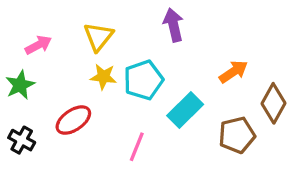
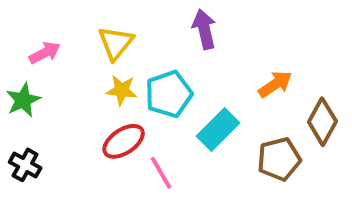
red ellipse: (73, 120) -> (124, 141), moved
pink line: (137, 147) -> (161, 173), turned -52

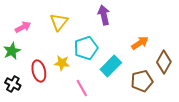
yellow star: (122, 90) -> (62, 63), moved
red ellipse: (124, 141) -> (39, 71), moved, turned -70

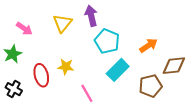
purple arrow: (104, 15) -> (91, 16), moved
pink arrow: (23, 27) -> (24, 29), turned 63
cyan pentagon: (86, 48) -> (107, 41), moved, turned -30
brown diamond: (164, 62) -> (174, 66), turned 55

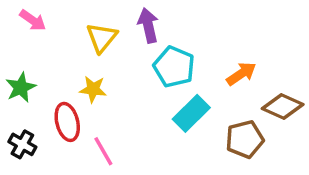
pink arrow: (24, 29) -> (33, 20), moved
brown diamond: (174, 66) -> (283, 106), turned 30
yellow star: (66, 67) -> (93, 89), moved
pink line: (87, 93) -> (103, 151), moved

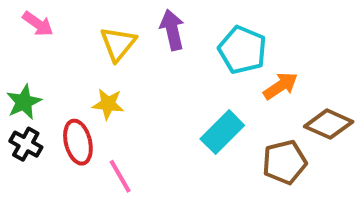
cyan pentagon: (174, 67) -> (242, 50), moved
black cross: (22, 144) -> (26, 144), moved

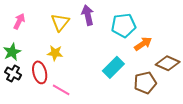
pink arrow: (38, 24) -> (19, 21), moved, turned -98
cyan pentagon: (242, 50) -> (124, 25), turned -30
pink line: (120, 176) -> (61, 90), turned -30

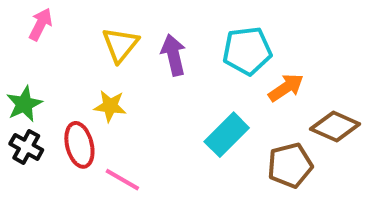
purple arrow: (88, 15) -> (174, 55), moved
pink arrow: (19, 21) -> (41, 24), moved

